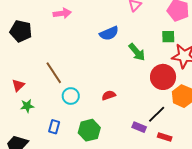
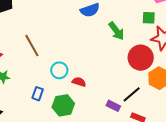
red semicircle: (109, 95) -> (79, 82), moved, turned 32
cyan circle: (71, 96) -> (59, 70), moved
blue rectangle: (54, 127) -> (38, 94), moved

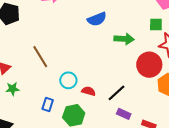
green arrow: (116, 31) -> (124, 39), turned -48
black line: (132, 94) -> (117, 93), moved

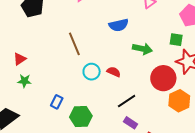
brown line: (40, 57) -> (74, 44), moved
cyan circle: (68, 80) -> (92, 72), moved
red semicircle: (89, 91) -> (114, 72), moved

